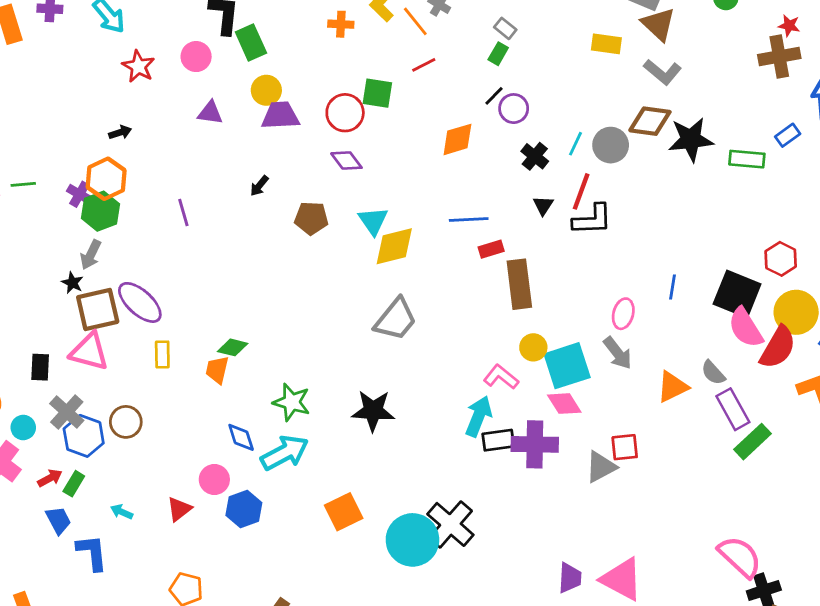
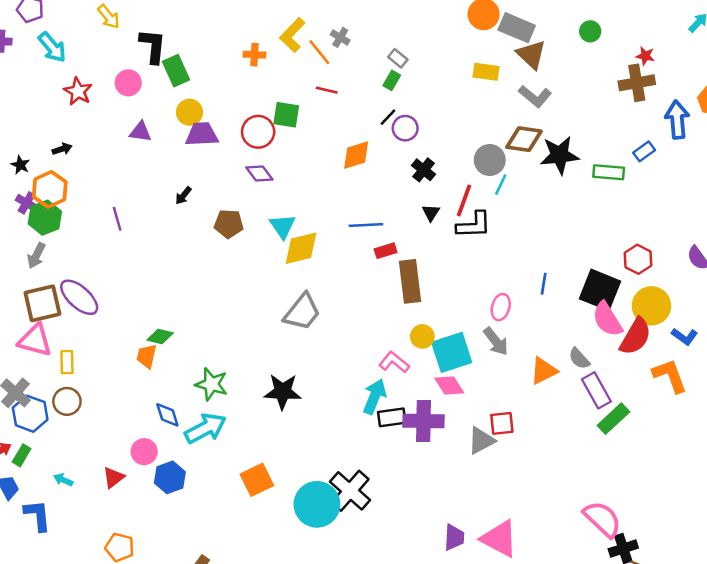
red line: (424, 65) -> (327, 90), turned 40
cyan line: (575, 144) -> (501, 185), moved
black star: (72, 283) -> (20, 165), moved
yellow rectangle: (162, 354) -> (67, 362), moved

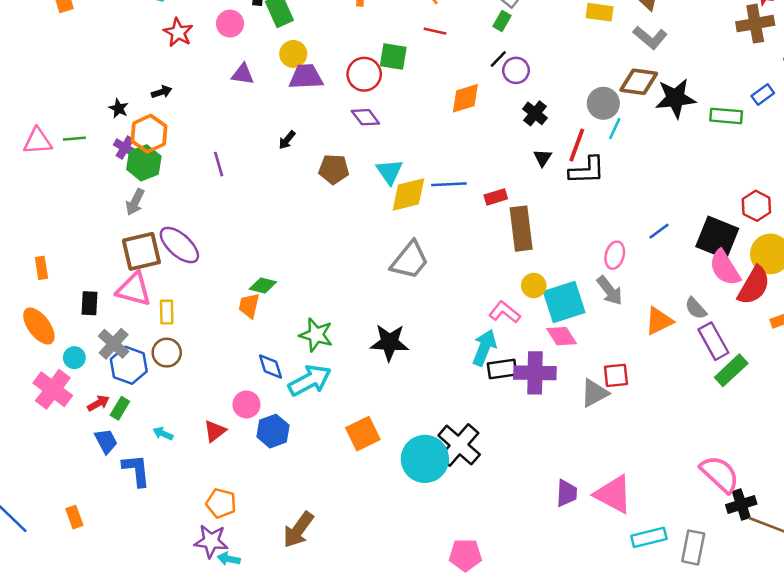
blue line: (366, 225) -> (449, 184), moved
blue line: (544, 284) -> (659, 231), turned 45

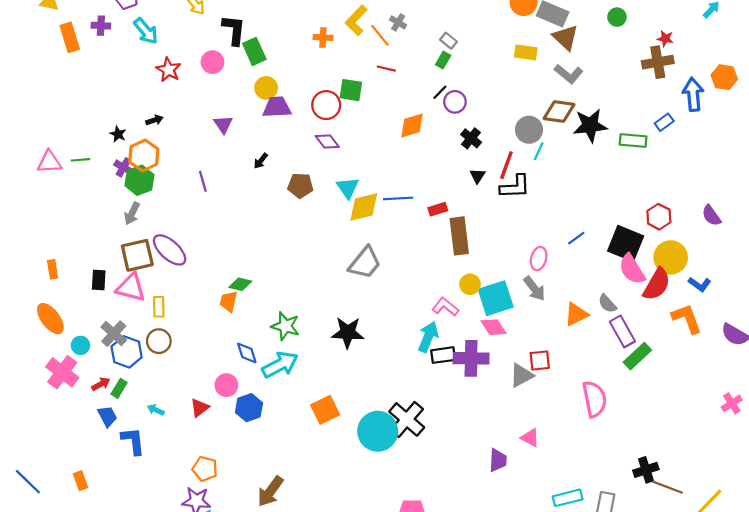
purple triangle: (243, 74) -> (223, 124), moved, turned 48
black rectangle: (90, 303) -> (99, 280), moved
pink semicircle: (720, 474) -> (594, 399), moved, turned 36
pink triangle: (613, 494) -> (530, 438), moved, size x0.6

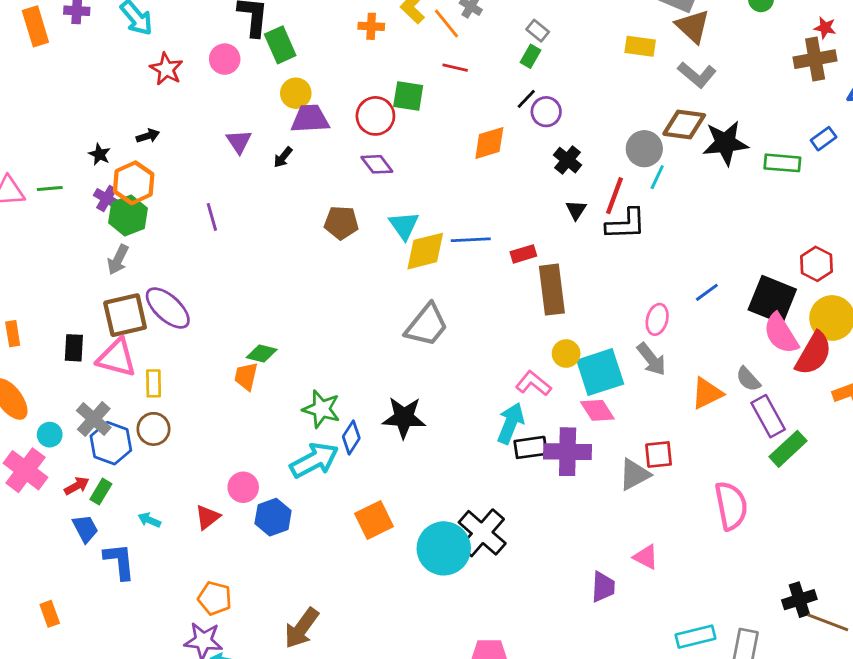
black arrow: (261, 161) -> (283, 157), moved
blue diamond: (247, 353) -> (351, 437), moved, turned 50

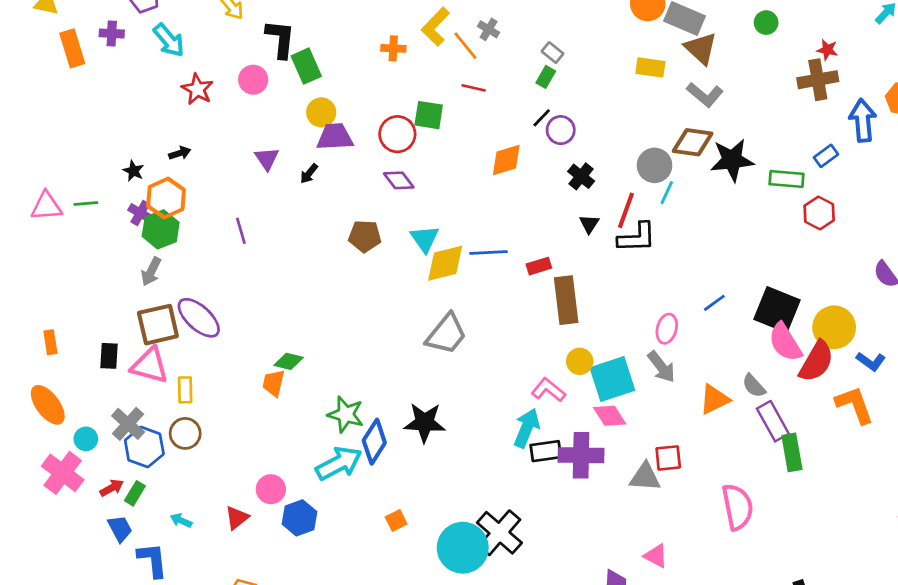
red hexagon: (816, 264) -> (819, 213), moved
blue diamond: (351, 437) -> (374, 442), size x1.4
green rectangle: (788, 449) -> (792, 452), turned -57
gray triangle: (634, 474) -> (645, 477), turned 32
orange square: (374, 520) -> (396, 520), size x0.6

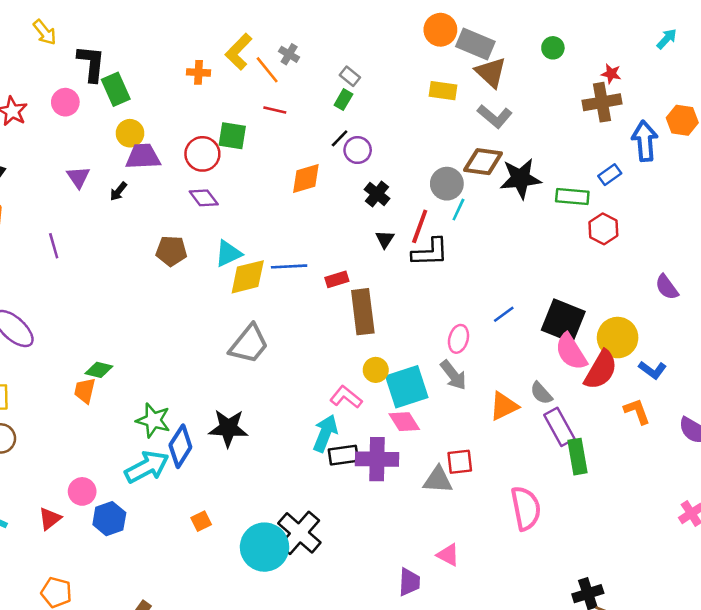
cyan triangle: (425, 239) -> (228, 253), turned 40
orange L-shape: (855, 405) -> (637, 411), size x0.7

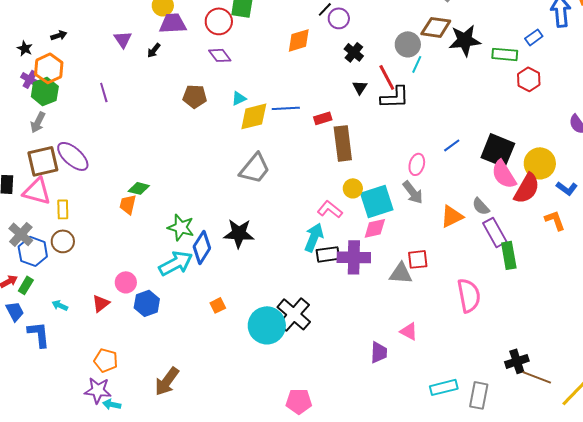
red line: (420, 226) -> (387, 77), turned -48
cyan triangle: (228, 253) -> (239, 98), size x0.7
pink diamond: (404, 422) -> (375, 228), turned -70

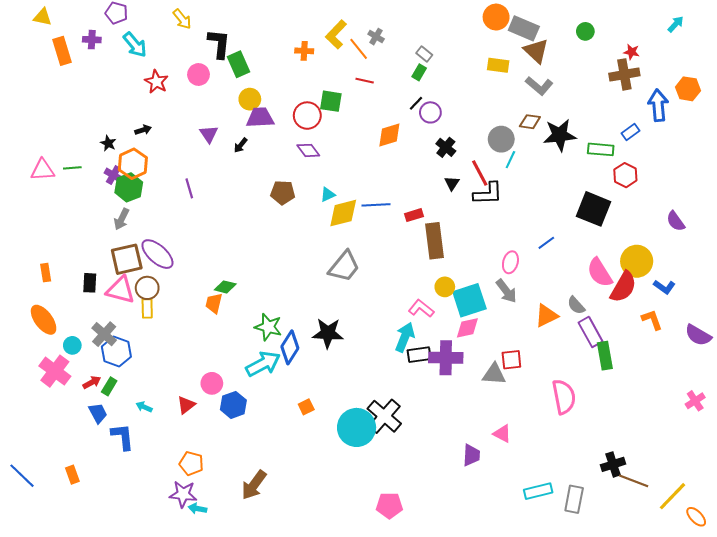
brown diamond: (436, 27) -> (530, 122), size x0.7
black square: (498, 150) -> (594, 209), moved
brown circle: (63, 241) -> (147, 288), moved

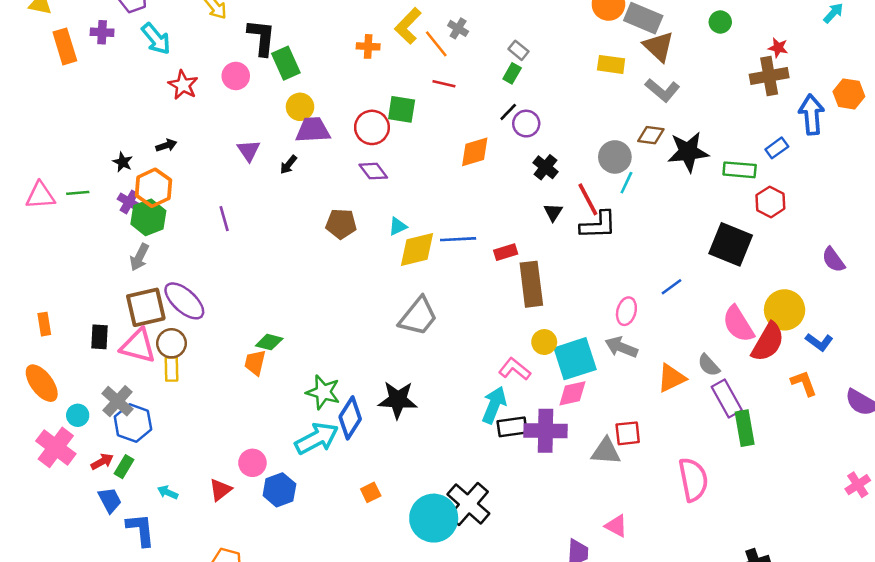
gray arrow: (506, 291) -> (621, 347), turned 150

